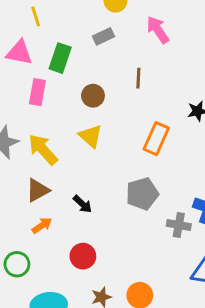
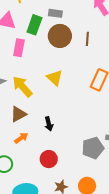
gray rectangle: (104, 36) -> (55, 13), moved, turned 32
brown circle: (93, 96) -> (60, 36), moved, size x1.5
gray pentagon: (142, 194) -> (93, 148), moved
black arrow: (82, 204) -> (49, 124), turned 32

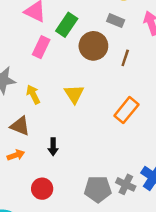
gray rectangle: (55, 13) -> (116, 21), moved
yellow arrow: (22, 87) -> (33, 94), size x0.7
brown triangle: (18, 114) -> (20, 126), turned 36

